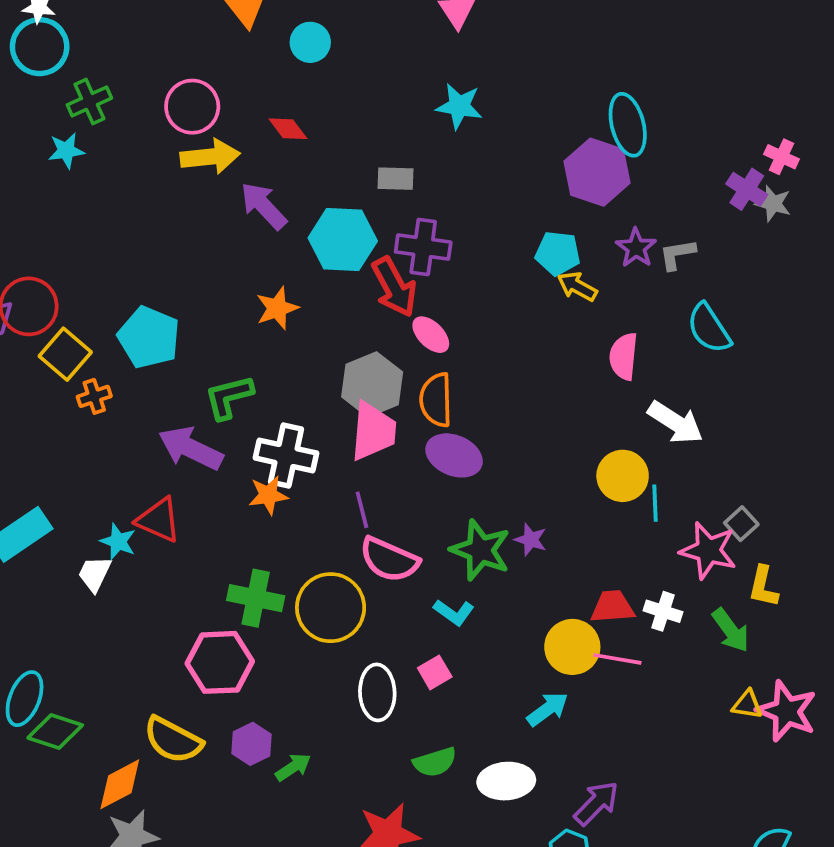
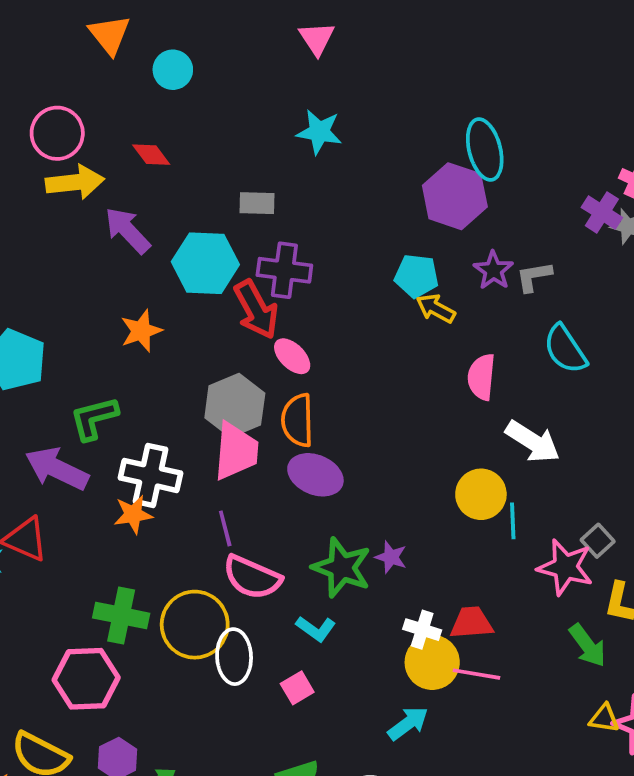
white cross: (663, 611) -> (422, 630), moved
white ellipse: (377, 692) -> (234, 657), moved

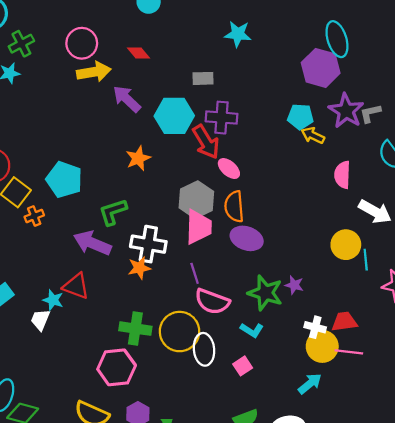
purple star: (493, 270) -> (346, 111), size x1.5

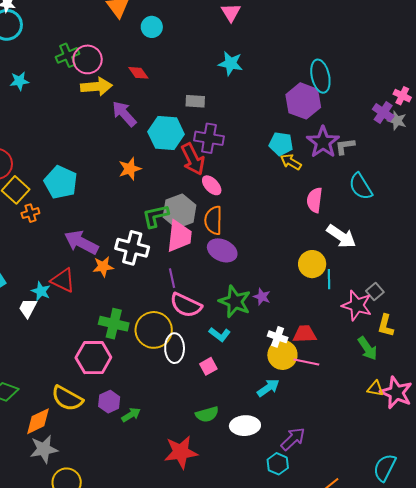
green cross: (21, 44) -> (68, 55), moved
green L-shape: (113, 212) -> (155, 216), moved
orange star: (139, 268) -> (103, 267), moved

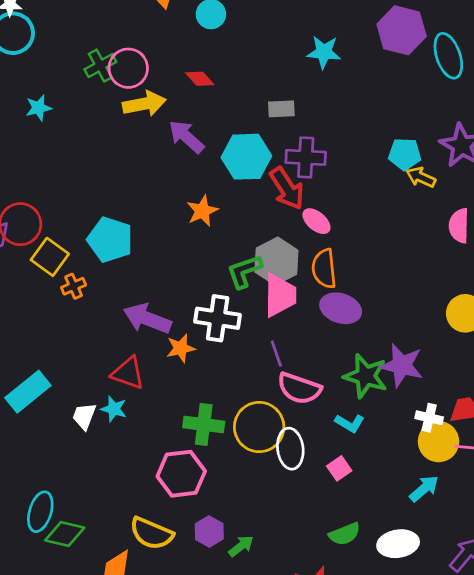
purple hexagon: (303, 101) -> (402, 30), moved
cyan star: (41, 291) -> (114, 409), moved
purple star: (262, 297) -> (402, 365), size x1.8

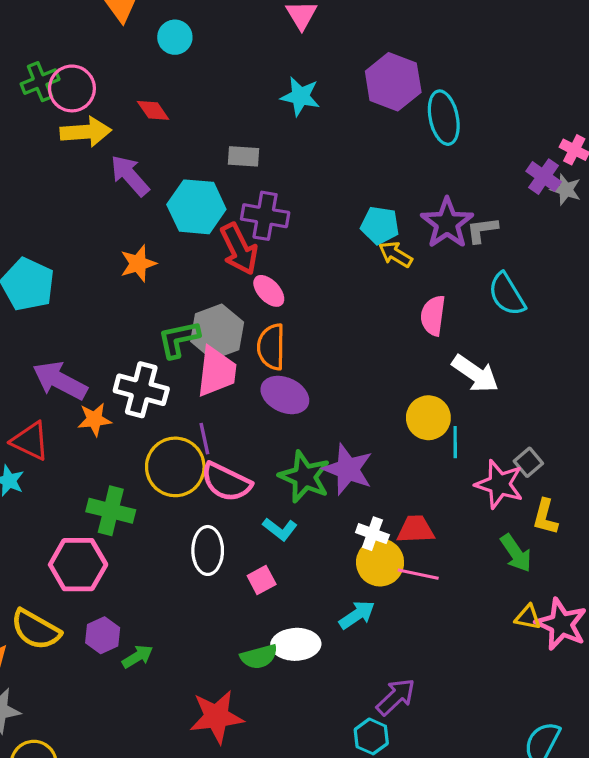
yellow circle: (259, 427) -> (175, 467), moved
white ellipse: (398, 544) -> (296, 644), moved

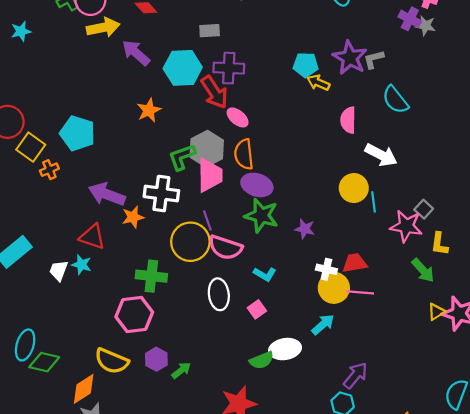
purple star: (348, 469) -> (305, 229), size x0.6
green star: (305, 477) -> (261, 216), moved
yellow triangle: (528, 617) -> (436, 312), turned -36

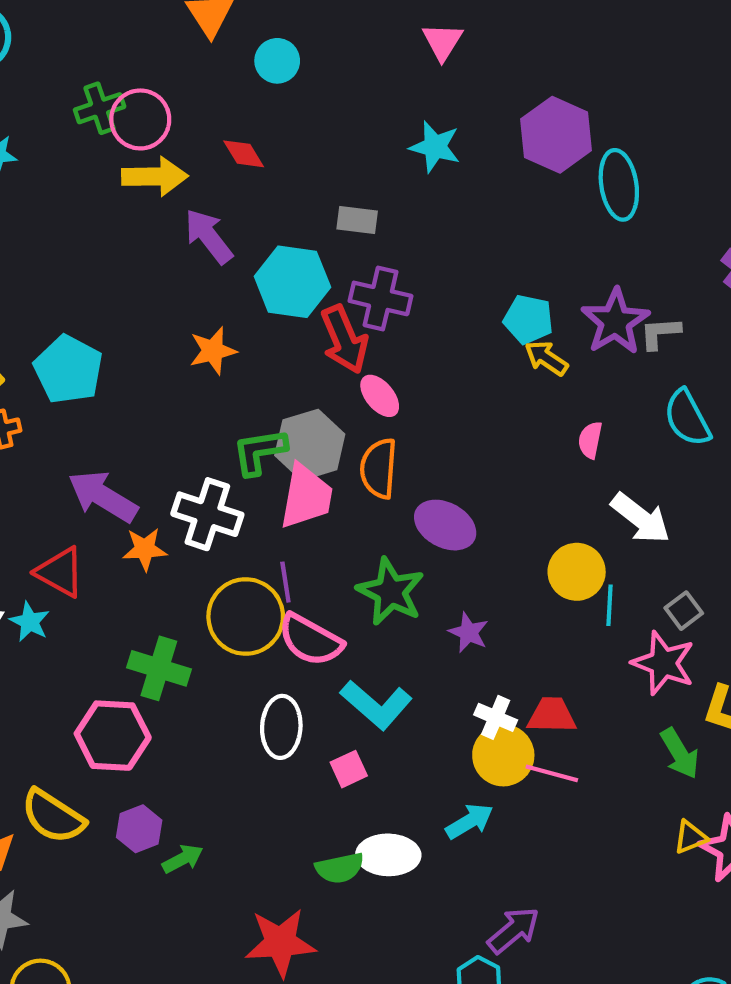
pink semicircle: (348, 120) -> (590, 440), size x0.7
purple ellipse: (257, 185) -> (445, 525), moved
gray square: (424, 209) -> (684, 611), moved
cyan L-shape: (265, 274) -> (376, 705), size x1.6

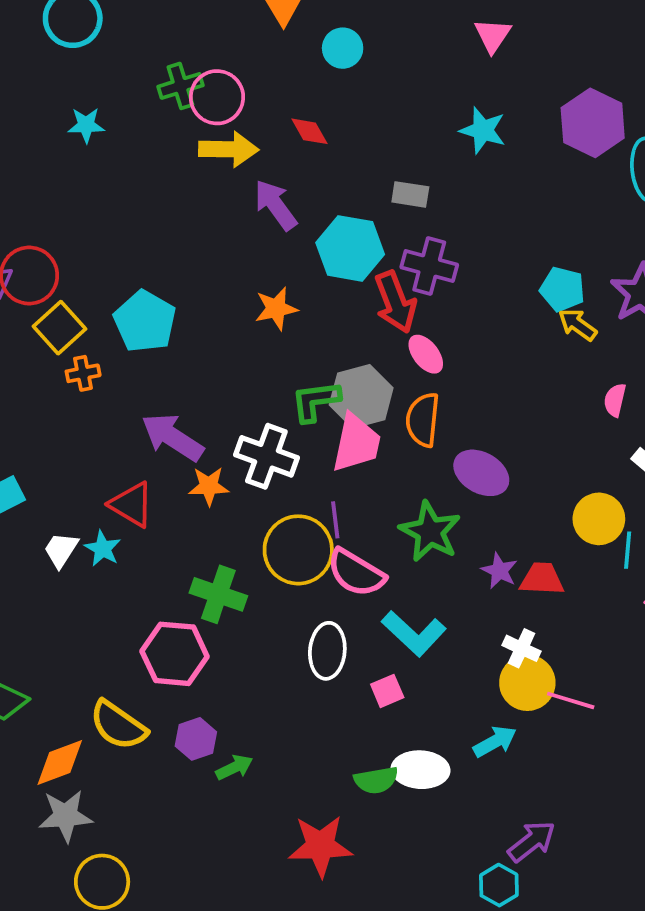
red trapezoid: (552, 715) -> (542, 579), moved

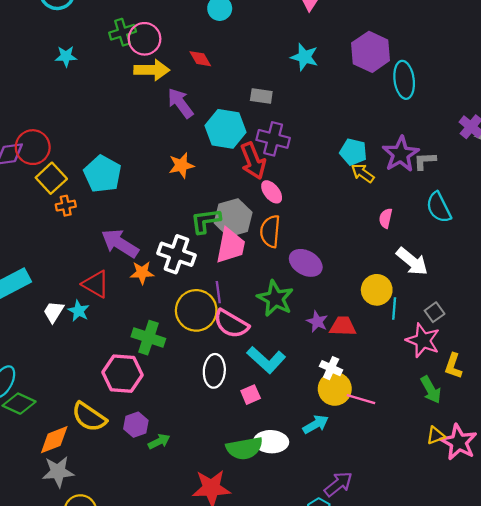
green semicircle: (376, 780) -> (244, 448), size x1.4

